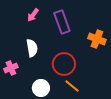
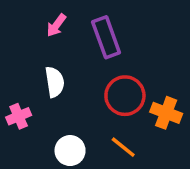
orange cross: (97, 39) -> (166, 113), moved
red circle: (64, 64) -> (125, 96), moved

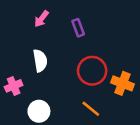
purple rectangle: (106, 37) -> (78, 28), size x0.6
white circle: (70, 151) -> (39, 111), moved

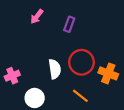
purple rectangle: (78, 28) -> (69, 24), turned 40
white semicircle: (40, 61) -> (55, 69), moved

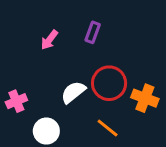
pink arrow: (37, 16) -> (49, 40), moved
white semicircle: (55, 69) -> (73, 92), turned -120

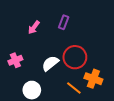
orange cross: (145, 98) -> (93, 79), moved
pink cross: (16, 101) -> (15, 60), moved

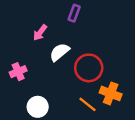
purple rectangle: (64, 22) -> (74, 13), moved
white semicircle: (50, 63) -> (60, 52), moved

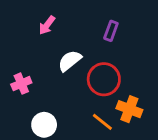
purple rectangle: (74, 13) -> (111, 31), moved
pink arrow: (40, 33) -> (47, 25), moved

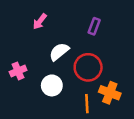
orange line: (102, 122) -> (87, 104), turned 48
white circle: (44, 125) -> (52, 85), moved

